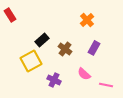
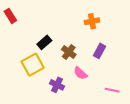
orange cross: (87, 20) -> (92, 21), turned 32
pink semicircle: (84, 74) -> (80, 73), moved

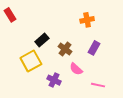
pink line: (112, 90) -> (98, 85), moved

